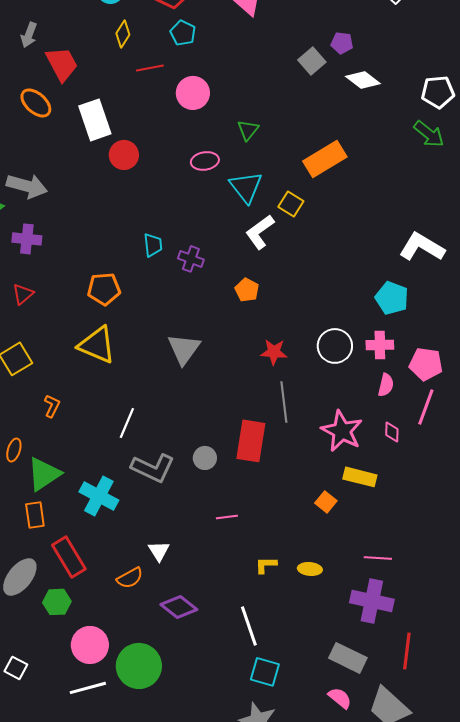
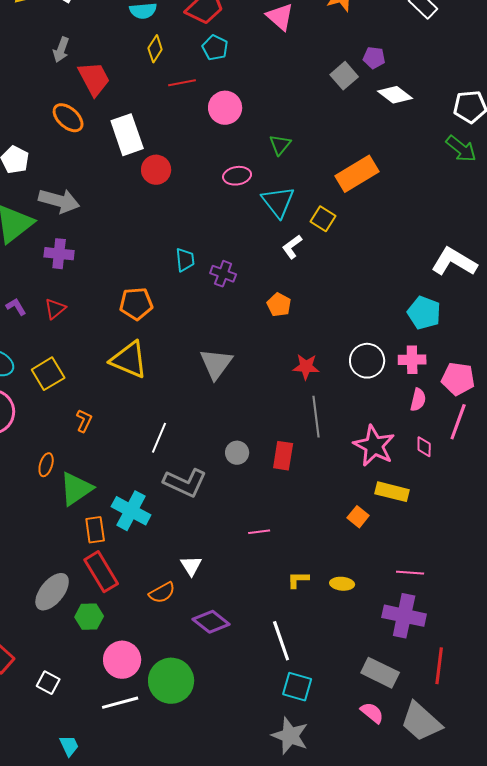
white L-shape: (260, 232) -> (292, 247), size x0.7
red rectangle: (251, 441) -> (283, 456), size x0.7
gray circle: (205, 458) -> (237, 453), moved
orange rectangle: (35, 515) -> (95, 530), moved

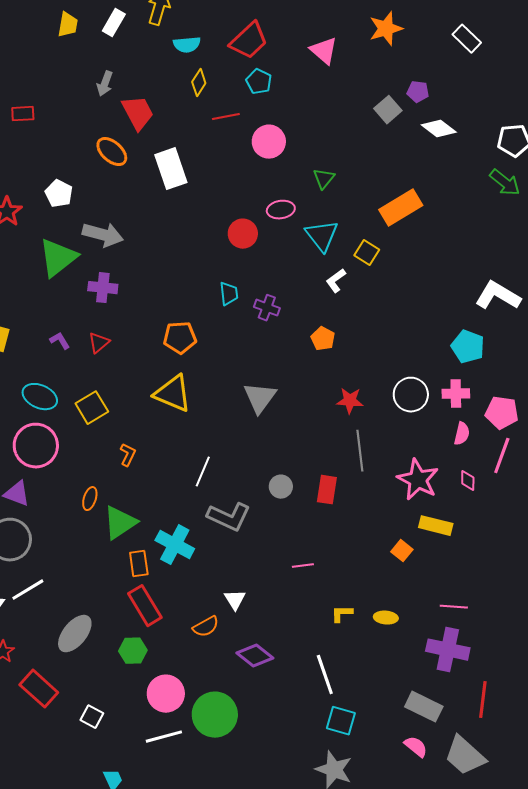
red circle: (156, 170) -> (243, 234), moved
gray ellipse: (52, 592) -> (75, 634), moved

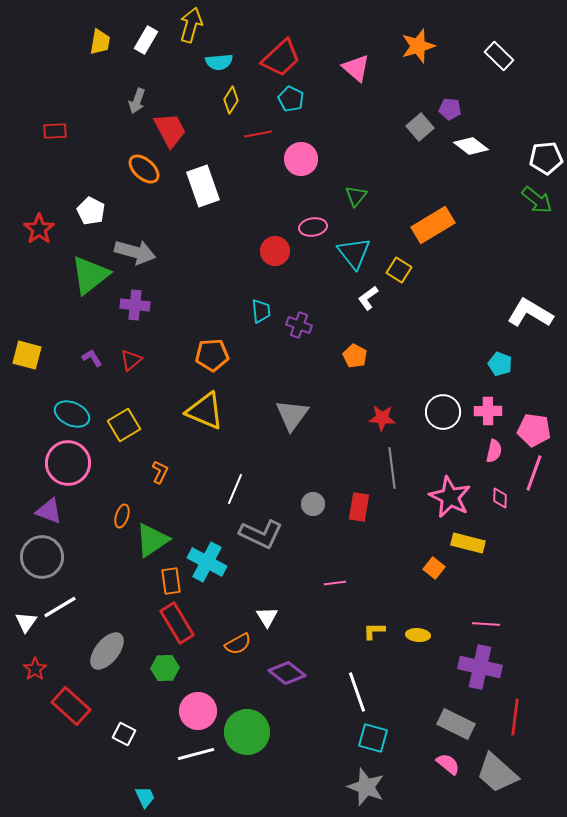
cyan pentagon: (468, 347) -> (500, 364), size x0.7

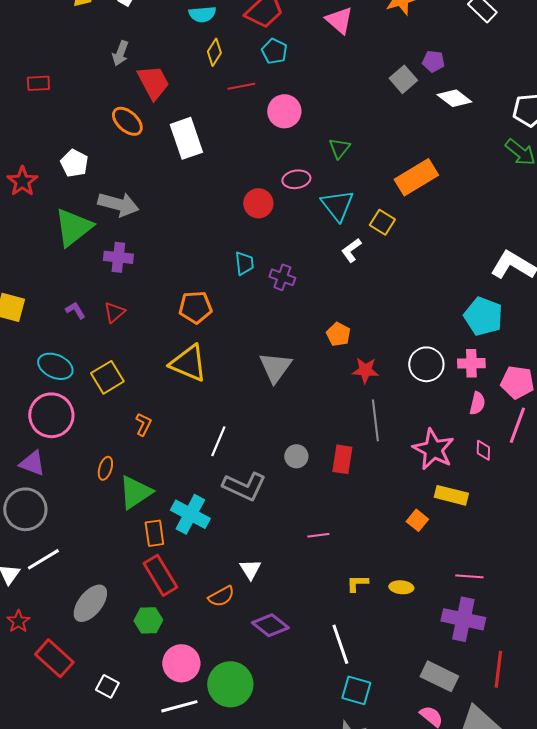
orange pentagon: (355, 356) -> (338, 334), moved
cyan pentagon: (500, 364) -> (483, 316), size x1.6

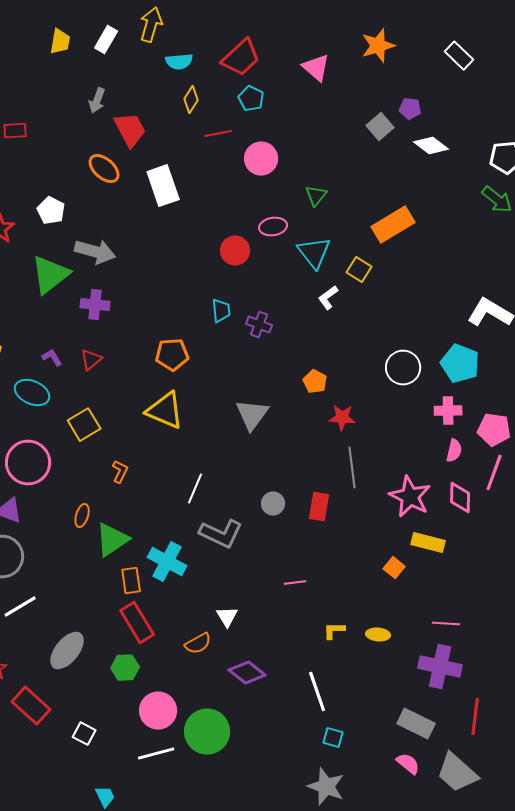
white circle: (426, 364) -> (403, 368), moved
cyan ellipse: (55, 366) -> (32, 393), moved
pink diamond: (483, 450) -> (460, 498), size x1.5
cyan square: (356, 690) -> (333, 738), size x0.7

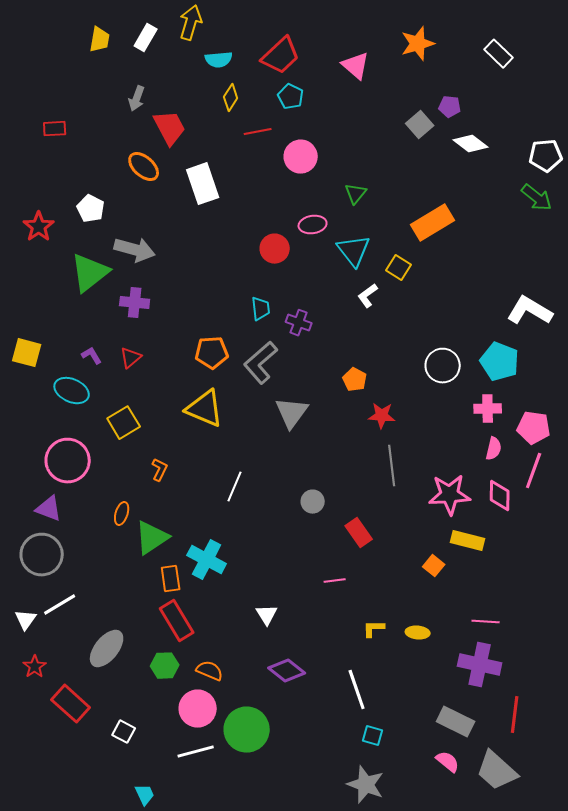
pink star: (410, 497) -> (450, 495), turned -30
red rectangle: (319, 507) -> (359, 533), moved, turned -44
gray L-shape: (221, 534) -> (261, 363), moved, turned 114
orange semicircle: (198, 644) -> (210, 671), moved, turned -128

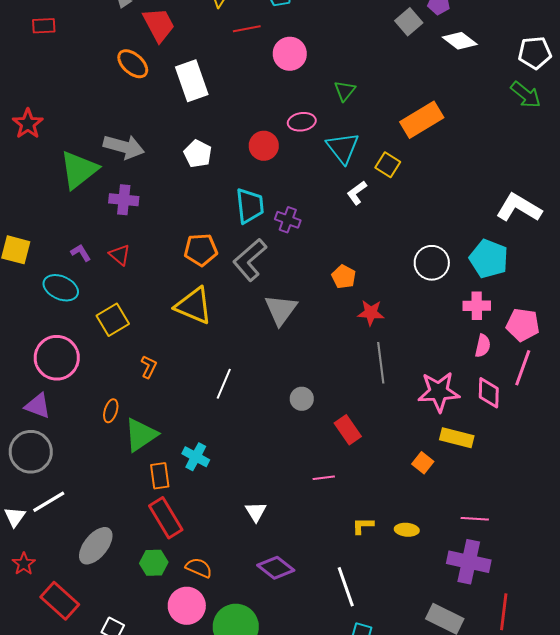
white pentagon: (91, 209) -> (198, 154), moved
cyan trapezoid: (261, 309) -> (250, 206), size x1.5
red triangle: (131, 358) -> (120, 255), turned -40
cyan cross: (207, 560) -> (196, 457), size x0.7

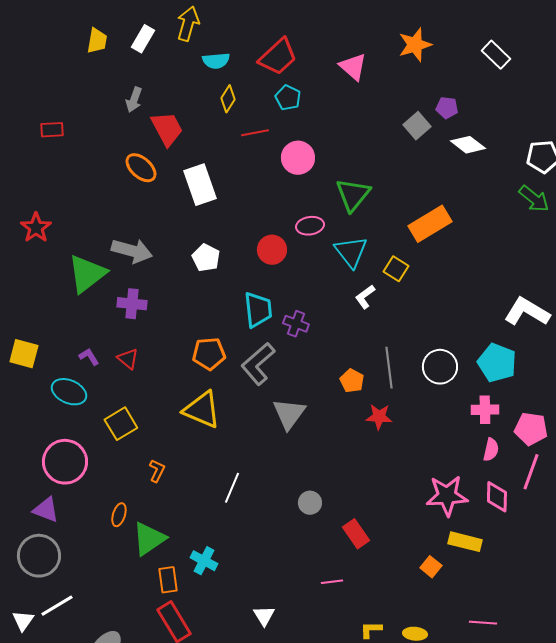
green triangle: (345, 91) -> (353, 195), size x1.6
gray line: (381, 363) -> (389, 368), moved

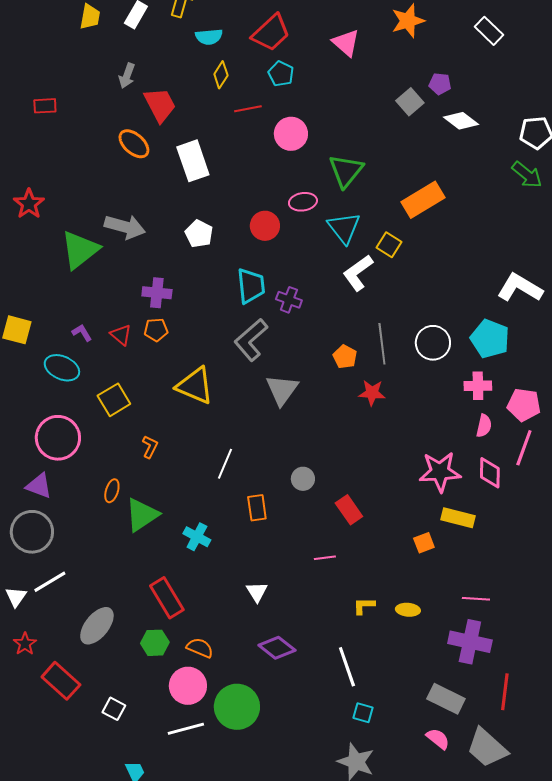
white L-shape: (365, 297) -> (358, 273), size x1.5
purple cross: (132, 304) -> (157, 293), moved
orange pentagon: (209, 354) -> (156, 330), moved, size x0.7
orange square: (431, 567) -> (424, 543), turned 30
orange rectangle: (168, 580) -> (257, 508), moved

